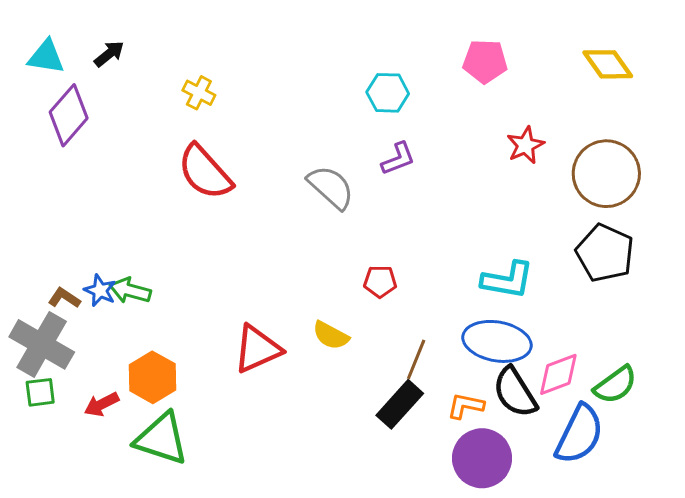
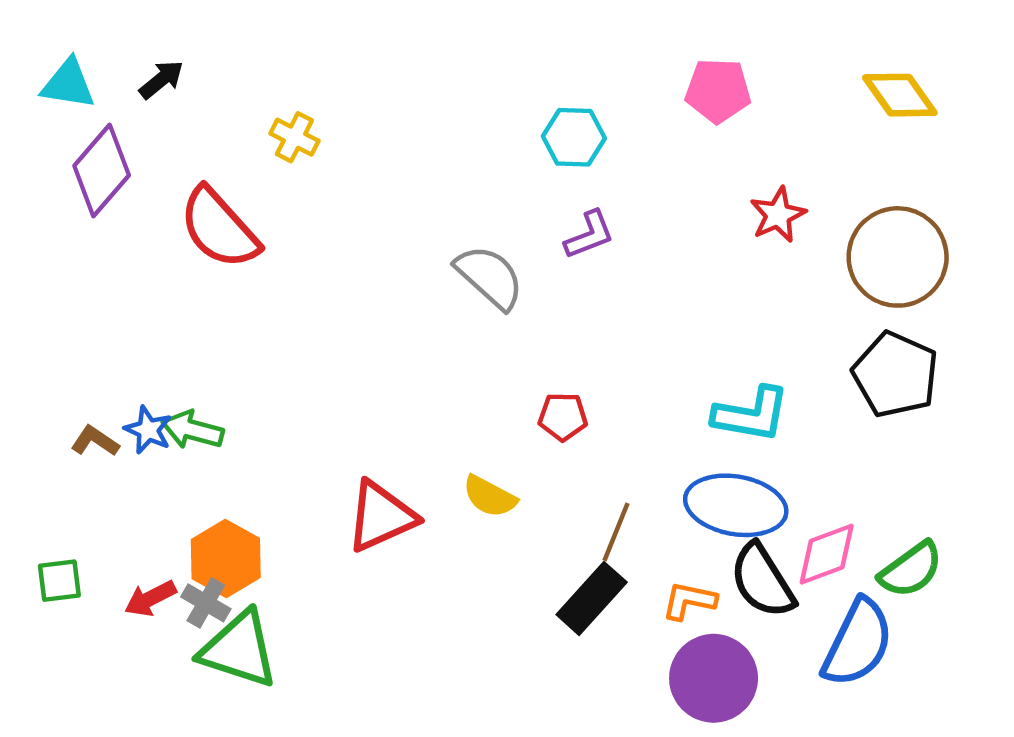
red semicircle: (205, 172) -> (219, 228), moved
gray cross: (42, 344) -> (206, 603), moved, size x0.5

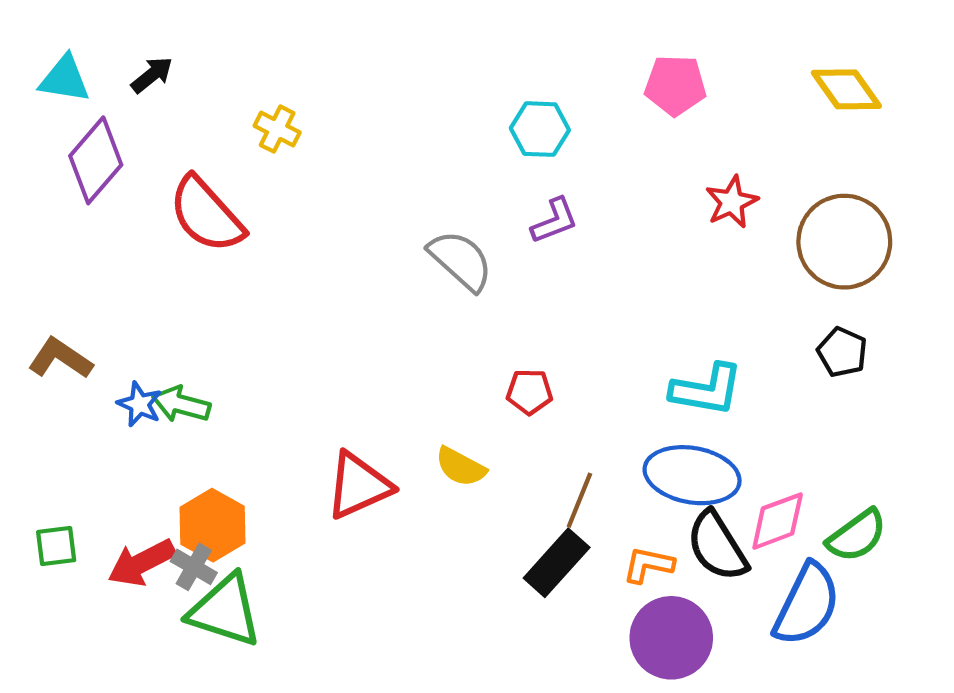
black pentagon: (895, 374) -> (842, 352), size x0.6
brown L-shape: (95, 441) -> (60, 358), moved, size x1.4
red arrow: (150, 598) -> (142, 563), size x1.4

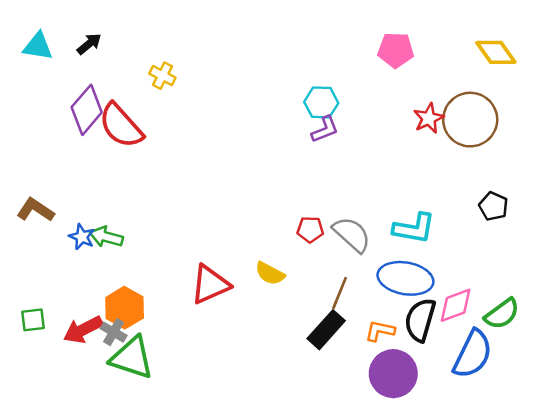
cyan hexagon: (540, 129) -> (321, 102), moved
purple diamond: (96, 160) -> (87, 110), moved
brown circle: (844, 242) -> (470, 120), moved
gray semicircle: (461, 260) -> (352, 234), moved
black semicircle: (717, 546) -> (420, 320), turned 48

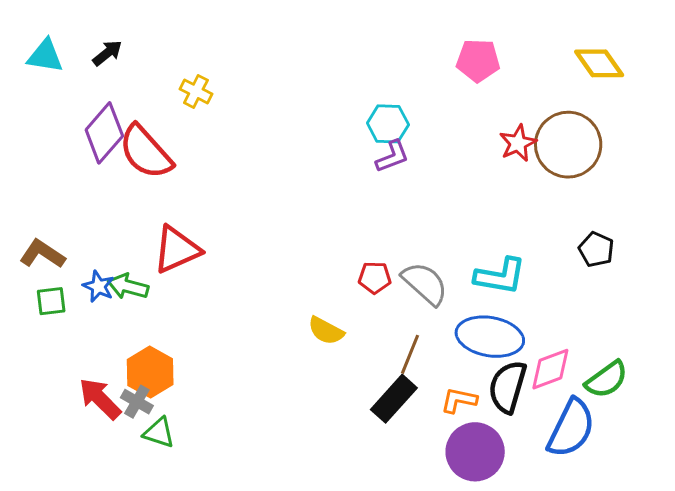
red triangle: (210, 284) -> (177, 249), moved
green square: (33, 320) -> (51, 301), moved
red arrow: (83, 330) -> (100, 399), turned 72
green triangle: (132, 358) -> (159, 433), size x0.6

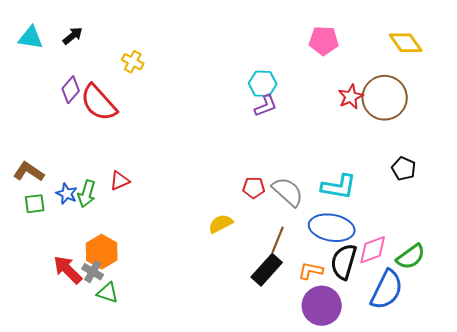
purple diamond: (104, 133) -> (71, 90), size x0.7
red triangle: (177, 249) -> (120, 181), moved, size x0.6
green arrow: (128, 286) -> (87, 194), turned -88
yellow semicircle: (326, 331) -> (221, 224), turned 125

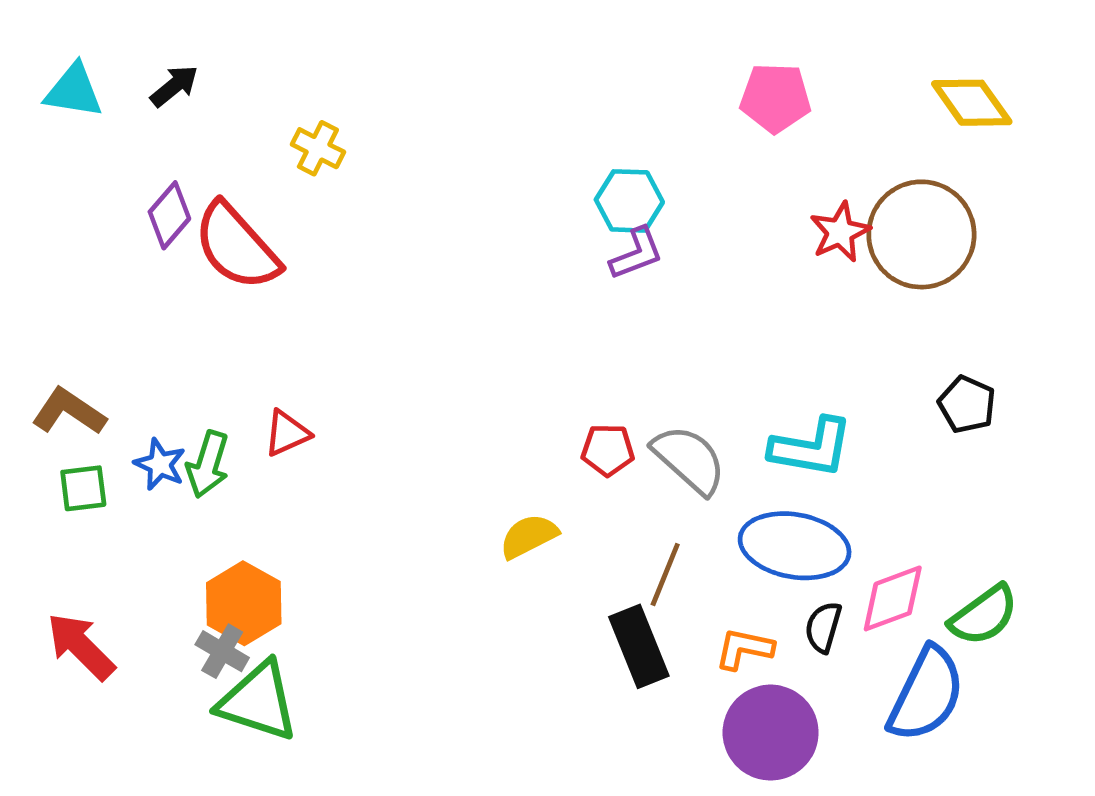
black semicircle: (344, 262) -> (823, 627), size x0.6
red arrow: (68, 270) -> (81, 646), moved
black rectangle: (267, 270) -> (639, 646), turned -64
green triangle: (108, 293) -> (258, 701), size x1.6

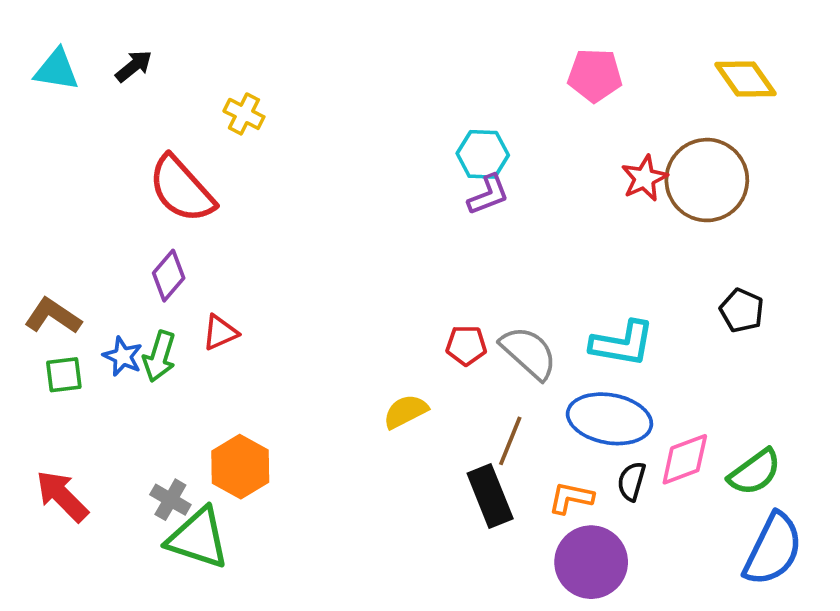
purple diamond: (169, 215) -> (169, 276), moved
orange hexagon: (244, 603) -> (240, 467), moved
blue semicircle: (926, 694) -> (773, 549), moved

